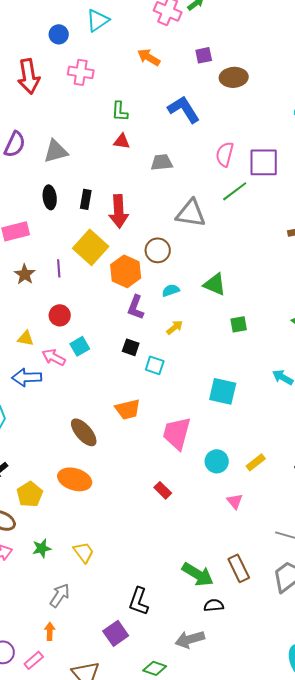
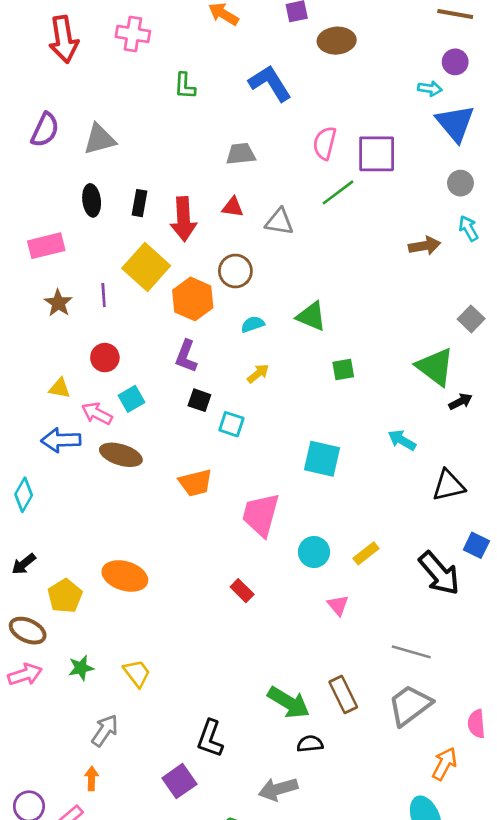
red triangle: (122, 141) -> (233, 207), moved
gray triangle: (191, 213) -> (279, 222), size x0.7
purple L-shape: (136, 307) -> (186, 356), moved
brown ellipse: (84, 432) -> (121, 455), moved, turned -32

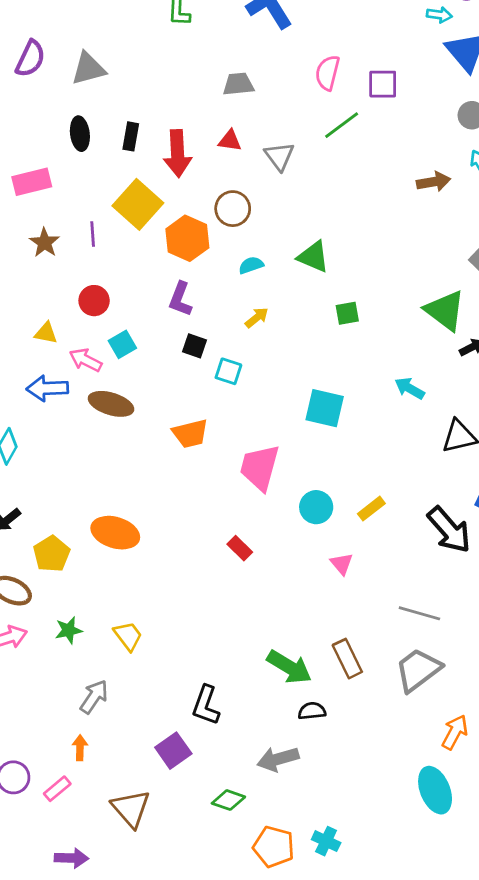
purple square: (377, 154) -> (383, 84), size x0.7
gray triangle: (279, 222) -> (279, 156), turned 44

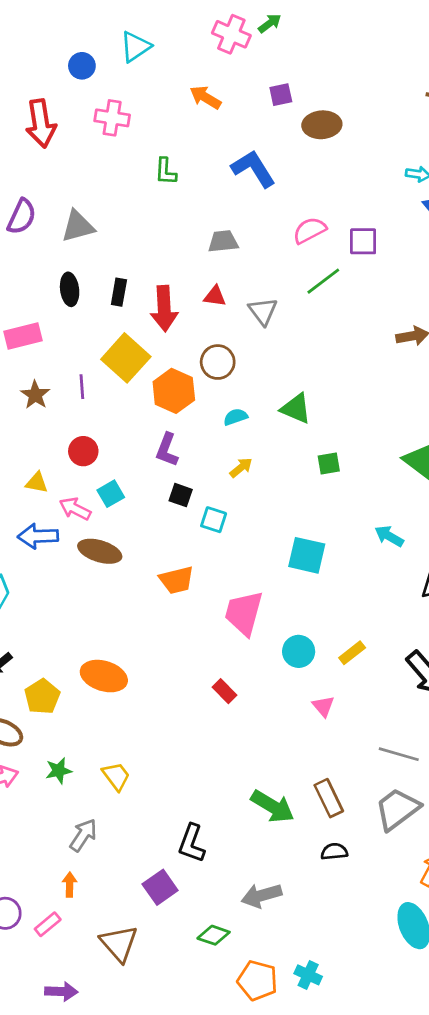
pink semicircle: (327, 73) -> (310, 230), turned 48
black semicircle: (312, 711) -> (334, 852), moved

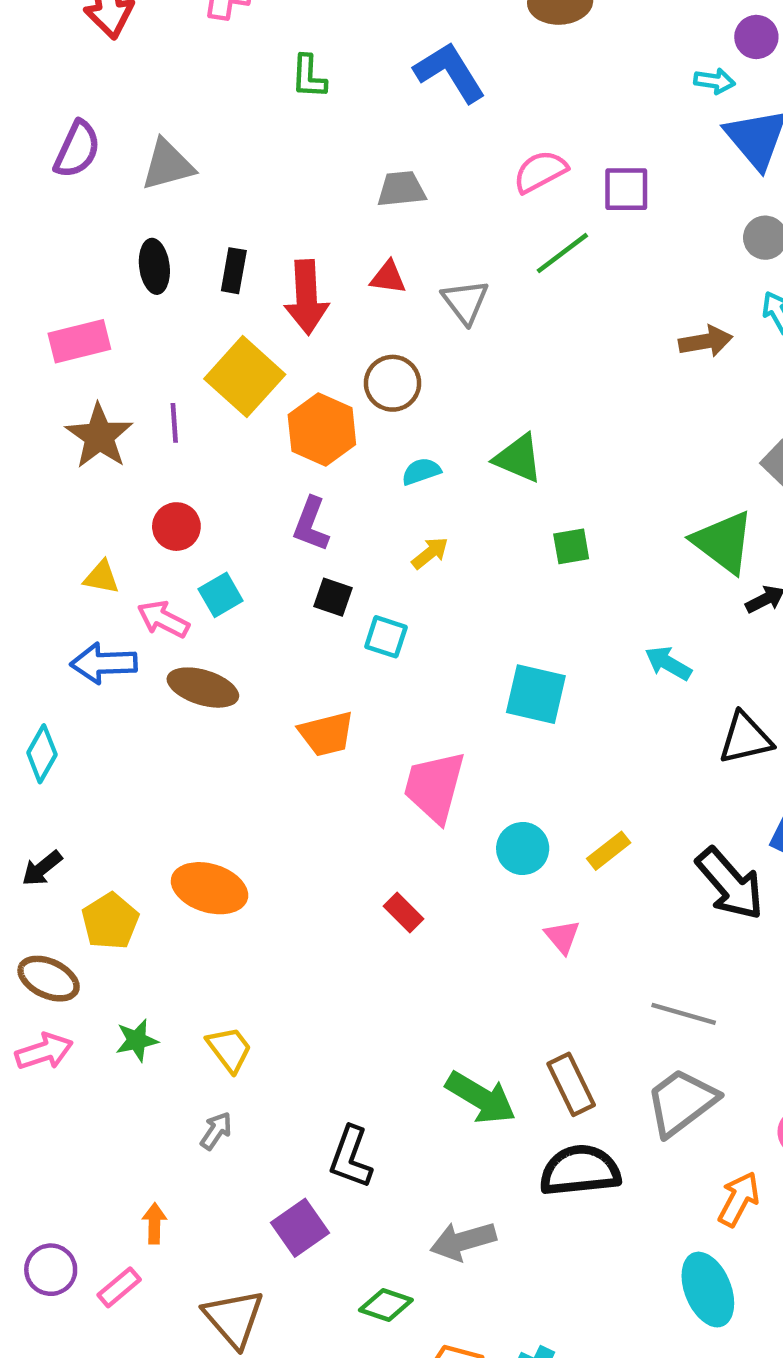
brown star: (35, 395) -> (99, 436), size x1.4
gray arrow: (83, 835) -> (216, 1131), moved, size x0.7
black semicircle: (334, 852) -> (580, 1170), size x1.8

